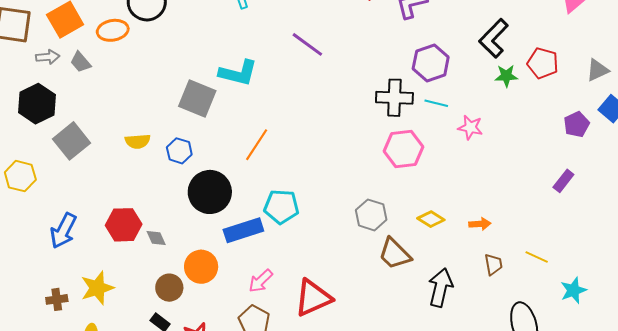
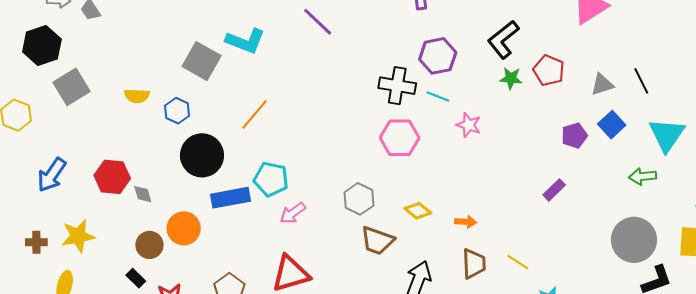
brown trapezoid: (395, 254) -> (377, 240), turned -33
brown trapezoid: (493, 264) -> (474, 264), size x1.4
pink arrow: (261, 281) -> (293, 213), moved

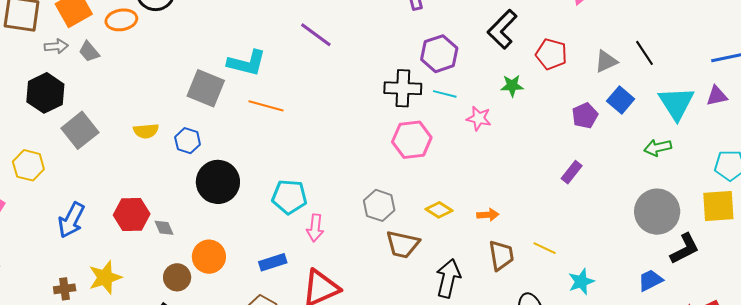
green star: (511, 78) -> (512, 86), moved
orange line: (254, 114) -> (266, 106), moved, turned 72
blue rectangle: (230, 198) -> (273, 262), moved, size x0.7
pink arrow: (293, 213) -> (315, 228), turned -40

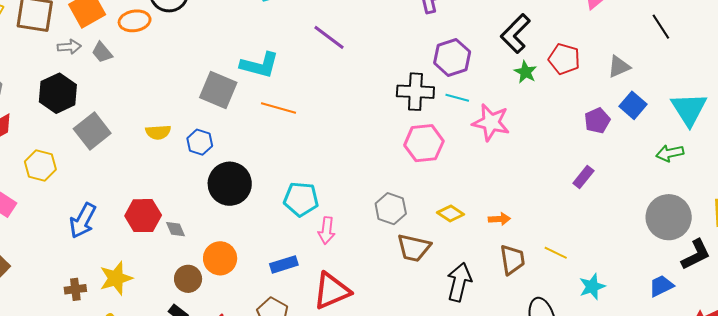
black line: (644, 53) -> (661, 27), moved
green star: (512, 86) -> (526, 72), moved, turned 30
pink star: (479, 118) -> (491, 122), size x1.5

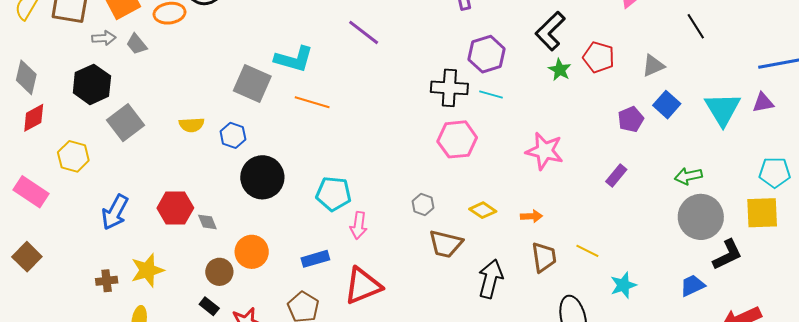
pink star: (491, 122) -> (545, 151), moved
green arrow: (670, 153) -> (688, 176), moved
gray hexagon: (391, 209) -> (423, 204), size x0.7

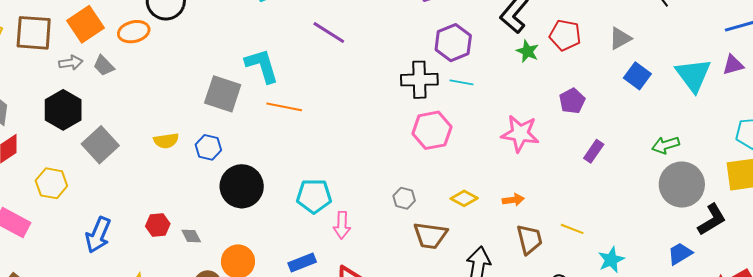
cyan L-shape: (294, 59) -> (262, 66), turned -117
purple pentagon: (631, 119) -> (572, 101), moved
red hexagon: (175, 208) -> (158, 225), size x0.7

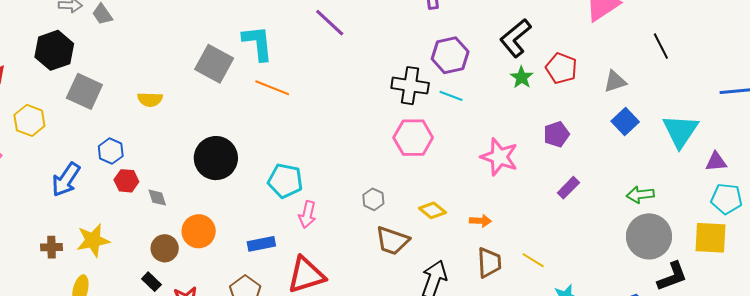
purple triangle: (733, 65) -> (716, 162), moved
gray square: (100, 145) -> (84, 91), turned -33
blue hexagon: (208, 147) -> (111, 151), moved

